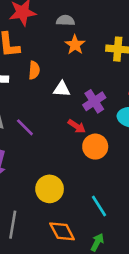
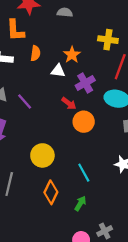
orange star: (75, 45) -> (72, 55), moved
orange diamond: (62, 231) -> (51, 192), turned 50

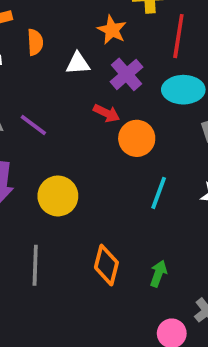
orange star: (72, 55) -> (112, 30), moved
yellow circle: (42, 155) -> (58, 196), moved
cyan line: (84, 173) -> (159, 193), moved, turned 60

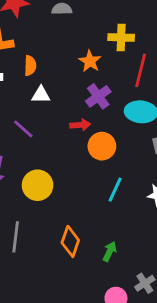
white triangle: (78, 63) -> (41, 95), moved
red arrow: (106, 113) -> (80, 125), turned -36

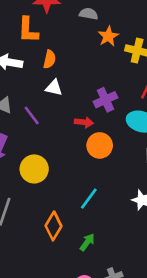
orange star: (90, 61) -> (108, 36), moved
cyan line: (115, 190) -> (89, 199), moved

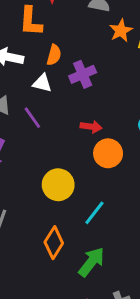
white triangle: (54, 88) -> (42, 83), moved
purple cross: (105, 100) -> (83, 74), moved
yellow circle: (34, 169) -> (58, 185), moved
green arrow: (87, 242) -> (91, 262), size x1.5

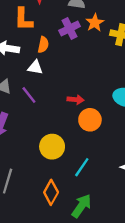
purple cross: (83, 74) -> (70, 28), moved

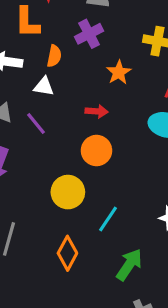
orange star: (95, 23) -> (119, 72), moved
red arrow: (75, 100) -> (97, 111), moved
orange circle: (90, 120) -> (96, 151), moved
green arrow: (82, 206) -> (129, 265), moved

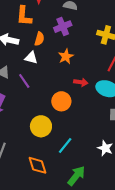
orange star: (119, 72) -> (66, 56), moved
red arrow: (97, 111) -> (81, 82), moved
orange diamond: (67, 253) -> (37, 165), turned -50

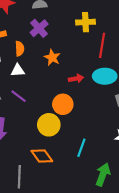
yellow circle: (41, 126) -> (49, 125), moved
orange diamond: (37, 165) -> (42, 156), moved

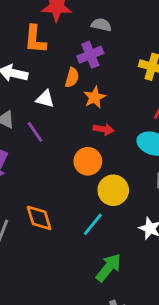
orange semicircle: (20, 49) -> (72, 78), moved
red arrow: (76, 79) -> (104, 129), moved
yellow circle: (49, 125) -> (113, 190), moved

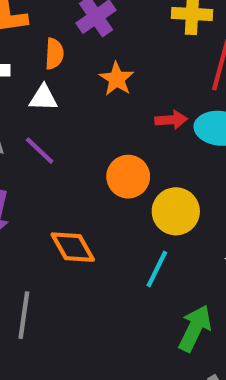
orange semicircle: (72, 78) -> (54, 54), moved
red arrow: (104, 129) -> (171, 120), moved
orange diamond: (39, 218) -> (73, 247), moved

